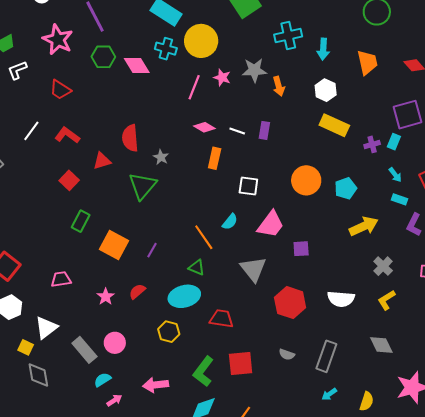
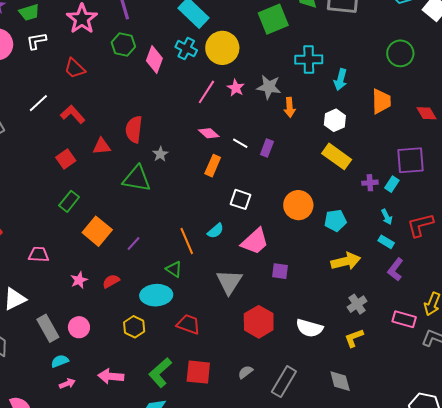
pink diamond: (137, 66) -> (154, 60), turned 40
green triangle: (143, 186) -> (137, 179), turned 48
gray semicircle: (287, 354) -> (245, 372), turned 112

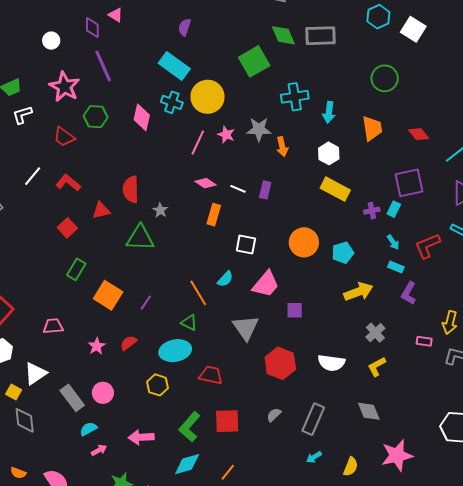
green hexagon: (123, 44) -> (96, 117), moved
pink rectangle: (404, 319) -> (424, 341), size x0.7

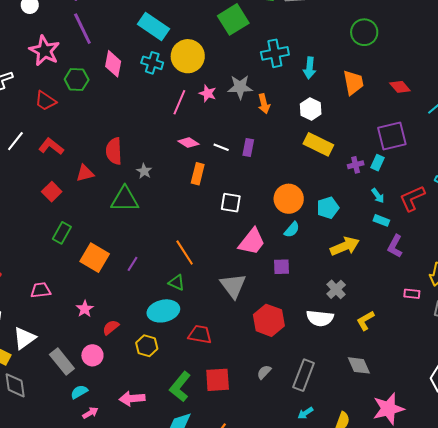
pink diamond: (142, 117) -> (113, 64), moved
cyan semicircle: (225, 279) -> (292, 230), moved
gray cross: (375, 333) -> (336, 289), moved
red semicircle: (128, 343) -> (111, 327), moved

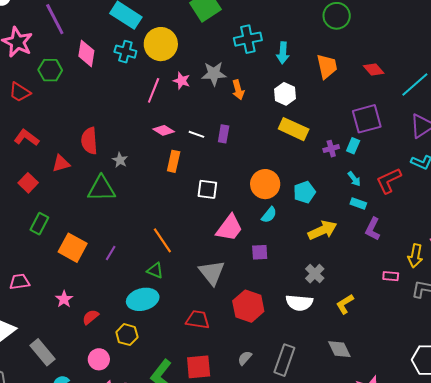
red trapezoid: (200, 334) -> (198, 320), moved
pink circle: (92, 355) -> (99, 359), moved

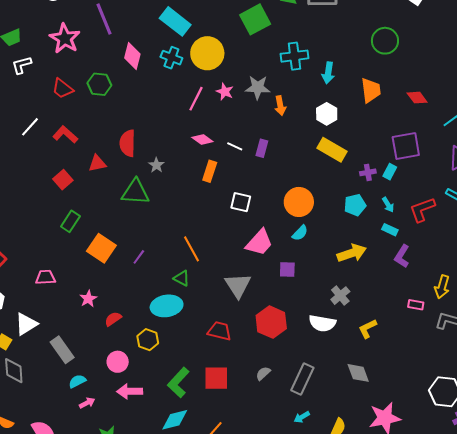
green hexagon: (50, 70) -> (99, 84), moved
cyan pentagon: (304, 192) -> (355, 205), moved

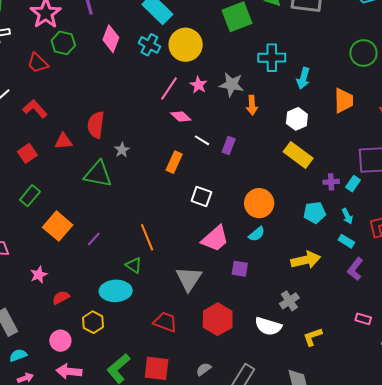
green hexagon: (99, 84) -> (63, 43), moved
pink diamond: (202, 139) -> (181, 117), moved

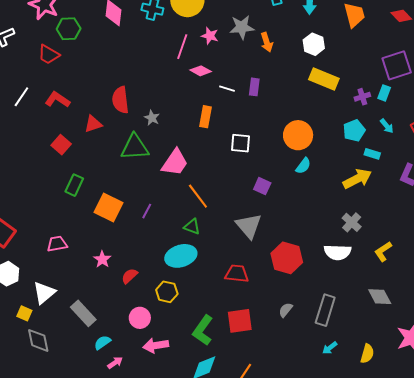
pink trapezoid: (215, 239) -> (175, 163), moved
cyan rectangle: (346, 241) -> (372, 154), moved
purple square: (240, 269) -> (262, 186), moved, turned 30

